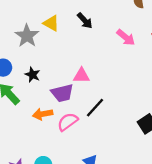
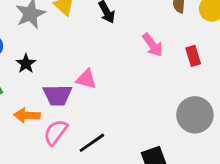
black line: (95, 108) -> (92, 143), moved
pink semicircle: (68, 122) -> (56, 132), turned -30

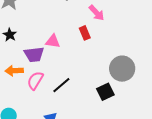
red rectangle: (193, 56) -> (85, 33), moved
gray circle: (195, 115) -> (122, 69), moved

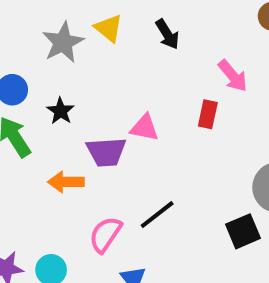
red rectangle: (85, 33) -> (208, 114), turned 32
pink semicircle: (35, 80) -> (105, 234), moved

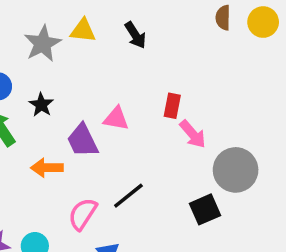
yellow triangle: (109, 28) -> (83, 30), turned -32
pink arrow: (233, 76) -> (193, 134), moved
purple trapezoid: (106, 152) -> (82, 141), turned 69

